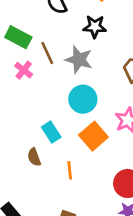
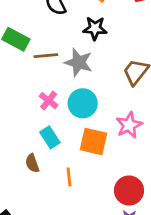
brown line: (47, 53) -> (46, 56), turned -70
pink cross: (24, 70) -> (49, 101), moved
orange square: (93, 136) -> (94, 141), turned -36

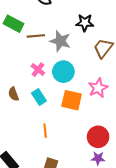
black star: (95, 28) -> (85, 23), moved
brown semicircle: (32, 163) -> (13, 94), moved
orange line: (69, 177) -> (45, 131), moved

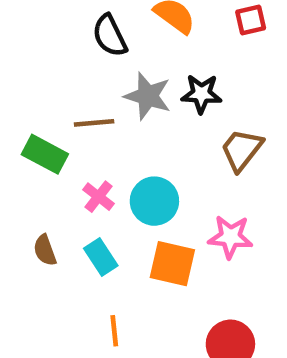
green rectangle: (13, 24) -> (45, 154), moved
gray star: (60, 41) -> (148, 96), moved
pink star: (98, 88) -> (230, 237), turned 30

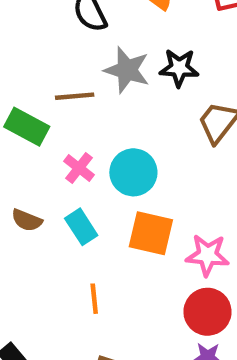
pink star: (230, 237) -> (207, 255), moved
brown semicircle: (45, 250) -> (27, 220), turned -48

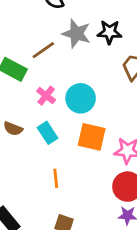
brown line: (75, 96) -> (43, 50), turned -30

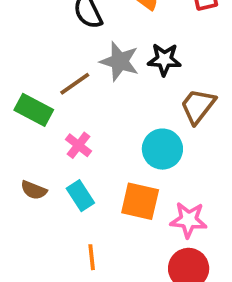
cyan circle: (81, 98) -> (162, 149), moved

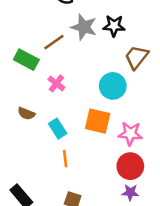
cyan rectangle: (80, 196) -> (58, 129), moved

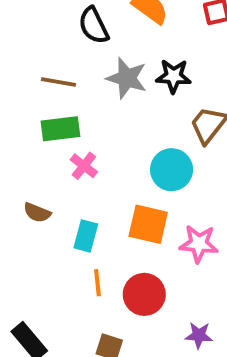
brown line: (54, 42) -> (59, 82), moved, turned 45
green rectangle: (26, 60) -> (60, 129), moved, turned -35
cyan rectangle: (58, 129) -> (86, 236), turned 48
red circle: (130, 166) -> (144, 294), moved

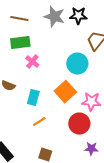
orange square: (148, 224) -> (65, 92), turned 35
orange line: (97, 283) -> (39, 122), turned 64
red circle: (144, 294) -> (79, 124), moved

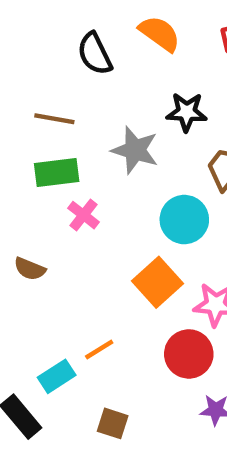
gray star: (54, 17) -> (135, 150), moved
cyan rectangle: (33, 98) -> (57, 376), moved, turned 42

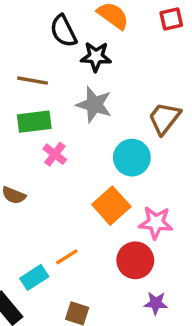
black star: (187, 112) -> (96, 57), moved

